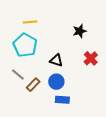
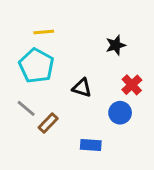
blue circle: (56, 82) -> (120, 113), moved

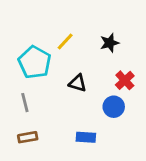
yellow line: (44, 32) -> (65, 41), moved, turned -42
gray line: (26, 108) -> (25, 103), turned 36
brown rectangle: (48, 123) -> (28, 137), moved, turned 36

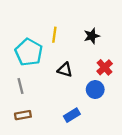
yellow line: (65, 41) -> (54, 35), turned -35
blue rectangle: (86, 137) -> (72, 115), turned -35

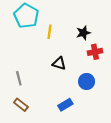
cyan pentagon: (29, 52) -> (26, 16), moved
red cross: (105, 67) -> (95, 52), moved, turned 32
brown rectangle: (23, 115) -> (21, 105), turned 48

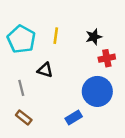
cyan pentagon: (26, 16) -> (21, 39), moved
black triangle: (59, 63) -> (45, 70), moved
blue circle: (87, 81) -> (97, 91), size x1.6

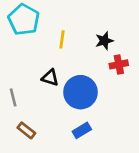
cyan pentagon: (21, 39) -> (24, 20), moved
gray line: (21, 88) -> (13, 97), moved
blue circle: (97, 91) -> (80, 92), moved

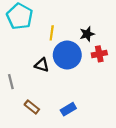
blue circle: (80, 92) -> (67, 55), moved
brown rectangle: (26, 130) -> (32, 107), moved

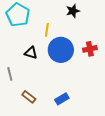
black star: (87, 34) -> (73, 11), moved
black triangle: (42, 65) -> (31, 53), moved

